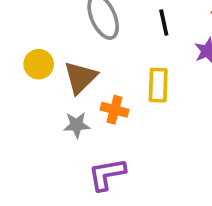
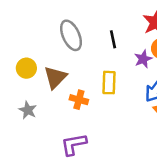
gray star: (77, 125) -> (28, 110), moved, turned 30

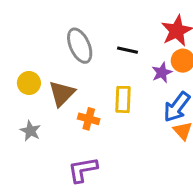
black line: (113, 39) -> (128, 50), turned -66

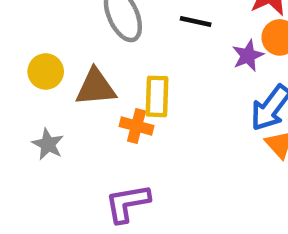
brown triangle: (62, 93) -> (96, 87), turned 40
yellow rectangle: (123, 99) -> (157, 96), moved

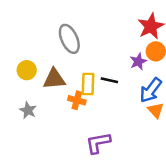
black line: (196, 22) -> (109, 80), moved
purple L-shape: (127, 203) -> (98, 143), moved

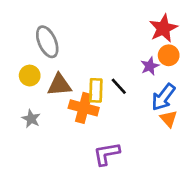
gray ellipse: (69, 39) -> (47, 42), moved
black line: (109, 80) -> (119, 86), turned 36
orange cross: (77, 100) -> (84, 108), size x1.5

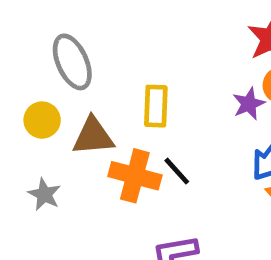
black line: (119, 86) -> (177, 171), moved
yellow rectangle: (96, 90) -> (156, 106), moved

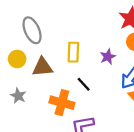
purple star: (249, 104) -> (108, 57), moved
orange cross: (135, 176) -> (62, 103), moved

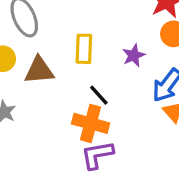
orange cross: (62, 103) -> (91, 123), moved

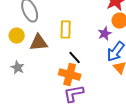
purple star: (134, 55) -> (105, 34), moved

